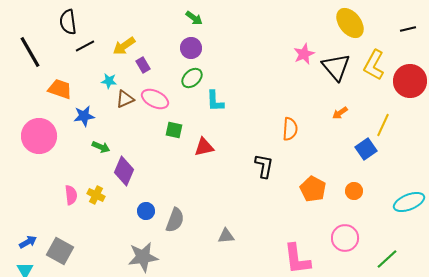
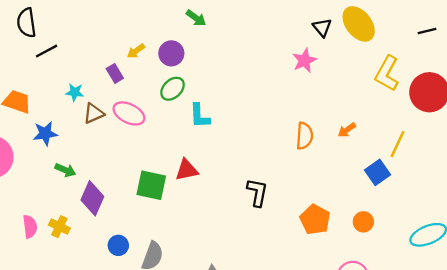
green arrow: (194, 18) -> (196, 18), moved
yellow arrow: (124, 46) -> (136, 51), moved, size x0.7
black triangle: (336, 67) -> (322, 27), moved, size x0.6
orange semicircle: (290, 129) -> (304, 136), moved
green square: (174, 130) -> (151, 185), moved, size x1.5

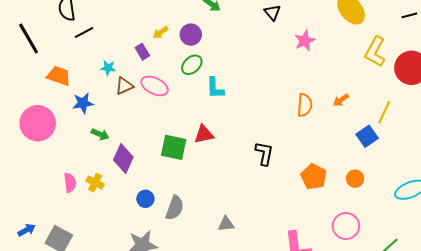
black triangle: (322, 27) -> (272, 12), moved

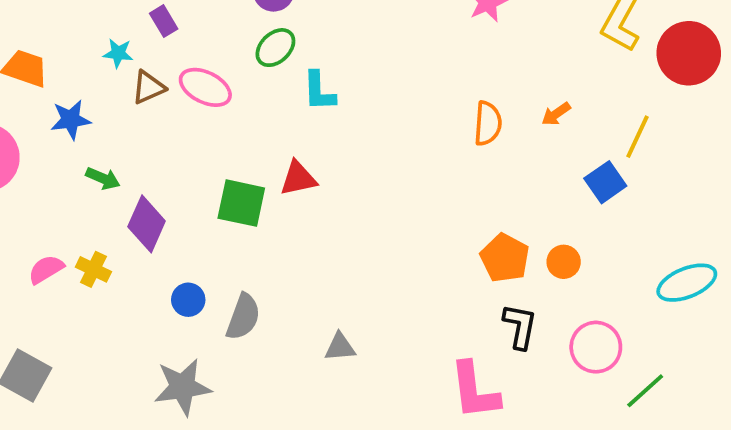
purple rectangle: (142, 52) -> (164, 21), moved
black L-shape: (264, 153) -> (520, 326), moved
orange circle: (355, 179) -> (564, 262), moved
pink semicircle: (70, 183) -> (46, 269), turned -114
pink circle: (346, 226) -> (596, 347), moved

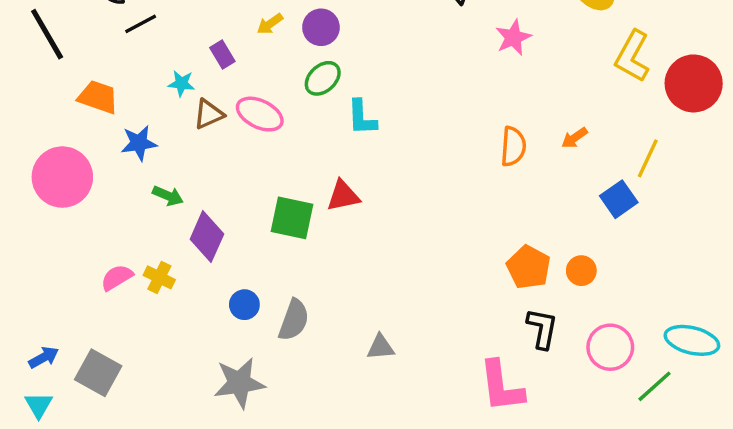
cyan ellipse: (687, 283) -> (692, 340), moved, turned 36

